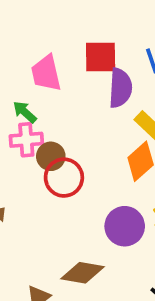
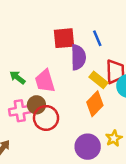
pink trapezoid: (46, 73) -> (45, 81), moved
pink cross: (26, 140) -> (20, 111), moved

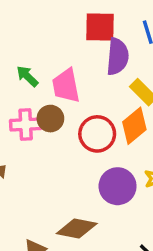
red circle: (46, 118) -> (97, 134), moved

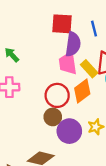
pink trapezoid: (66, 86) -> (68, 63), moved
brown circle: (50, 119) -> (53, 117), moved

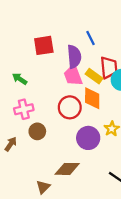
red square: (62, 24) -> (44, 45), moved
orange diamond: (82, 91) -> (92, 98), turned -40
brown circle: (53, 117) -> (37, 131), moved

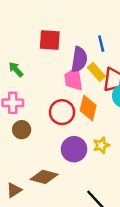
yellow rectangle: (94, 76) -> (96, 72), moved

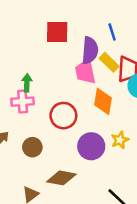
green arrow: (16, 69) -> (27, 83), moved, turned 49
red circle: (62, 112) -> (63, 116), moved
brown circle: (22, 130) -> (32, 147), moved

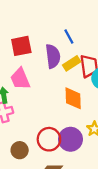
yellow rectangle: (109, 62) -> (72, 63), turned -66
pink trapezoid: (85, 72) -> (20, 79), moved
red circle: (63, 116) -> (49, 139), moved

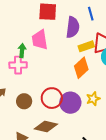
yellow rectangle: (72, 63) -> (86, 46), moved
orange diamond: (73, 98) -> (81, 68), turned 35

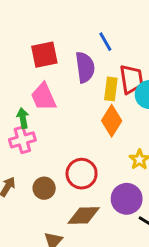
yellow rectangle: (86, 46) -> (111, 89), turned -49
purple circle: (70, 103) -> (127, 199), moved

